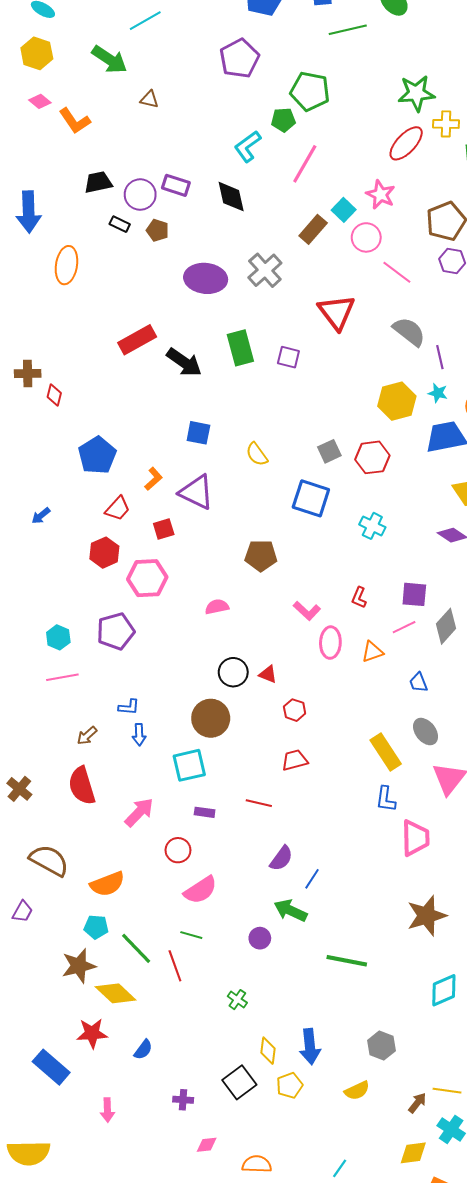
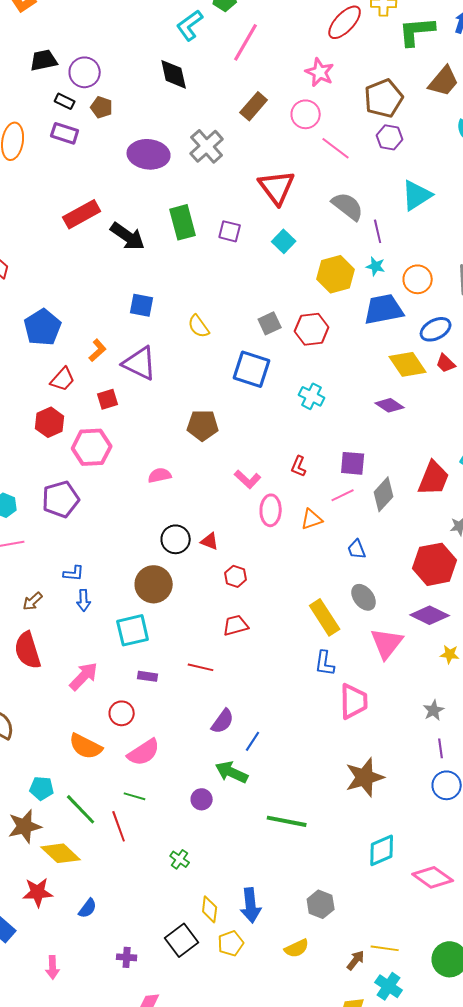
purple rectangle: (176, 185) -> (65, 133), moved
cyan square: (344, 210) -> (284, 241), moved
orange semicircle: (107, 884) -> (86, 746), moved, turned 48

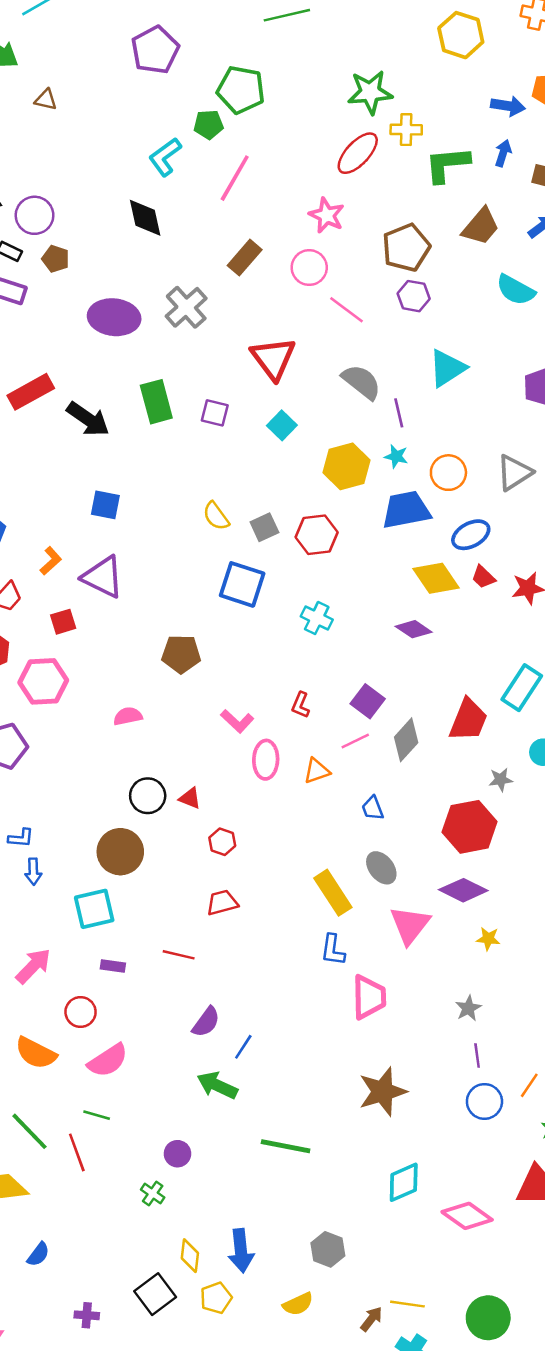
yellow semicircle: (199, 326) -> (216, 516), moved
purple square: (353, 463) -> (368, 701), turned 32
purple circle: (202, 799) -> (177, 1154), moved

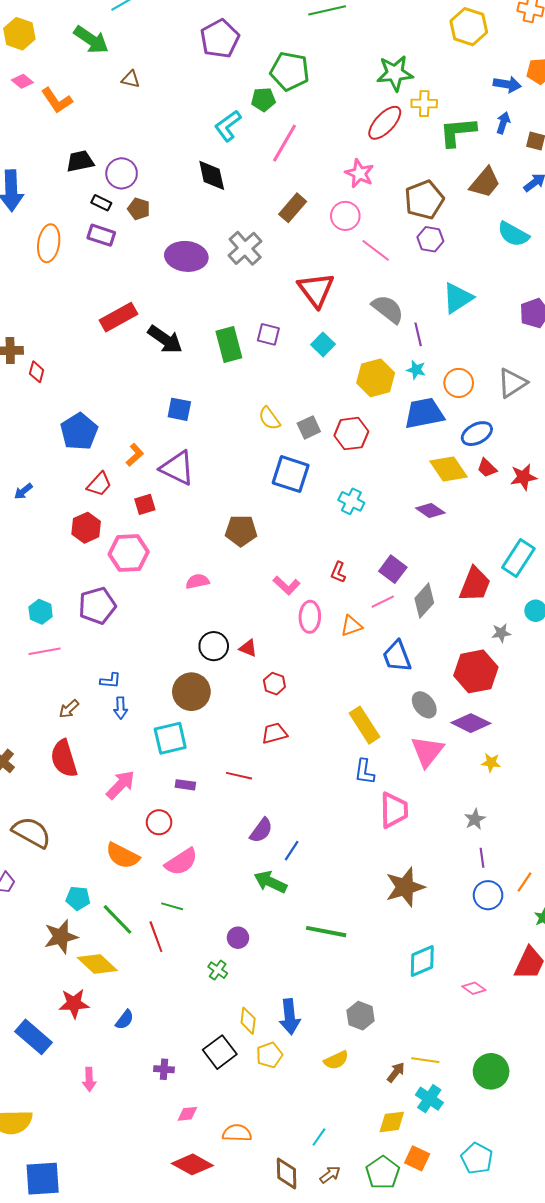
green rectangle: (156, 402) -> (229, 344), moved
blue trapezoid: (373, 808) -> (397, 656), size x1.6
gray ellipse: (381, 868) -> (424, 705), moved
pink diamond: (467, 1216) -> (474, 988), size x0.6

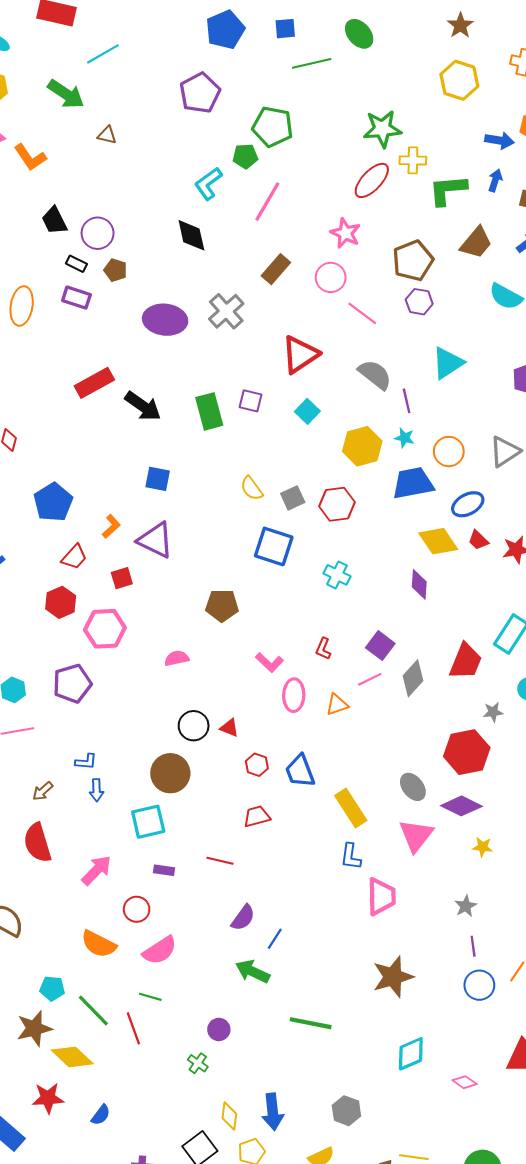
black trapezoid: (80, 161) -> (54, 221), turned -104
red triangle: (316, 290) -> (300, 354), turned 33
purple diamond: (430, 510) -> (419, 584), turned 60
blue trapezoid: (397, 656) -> (300, 771), moved

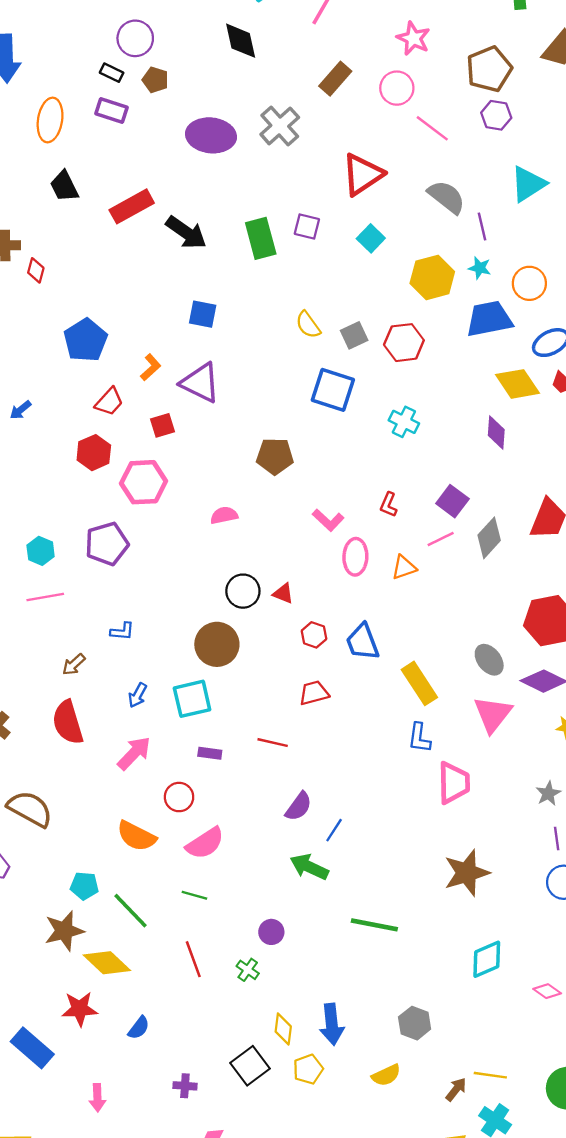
black trapezoid: (54, 221) -> (64, 186), moved
blue arrow: (97, 790) -> (138, 695), moved, turned 30
red line: (133, 1028) -> (193, 959), moved

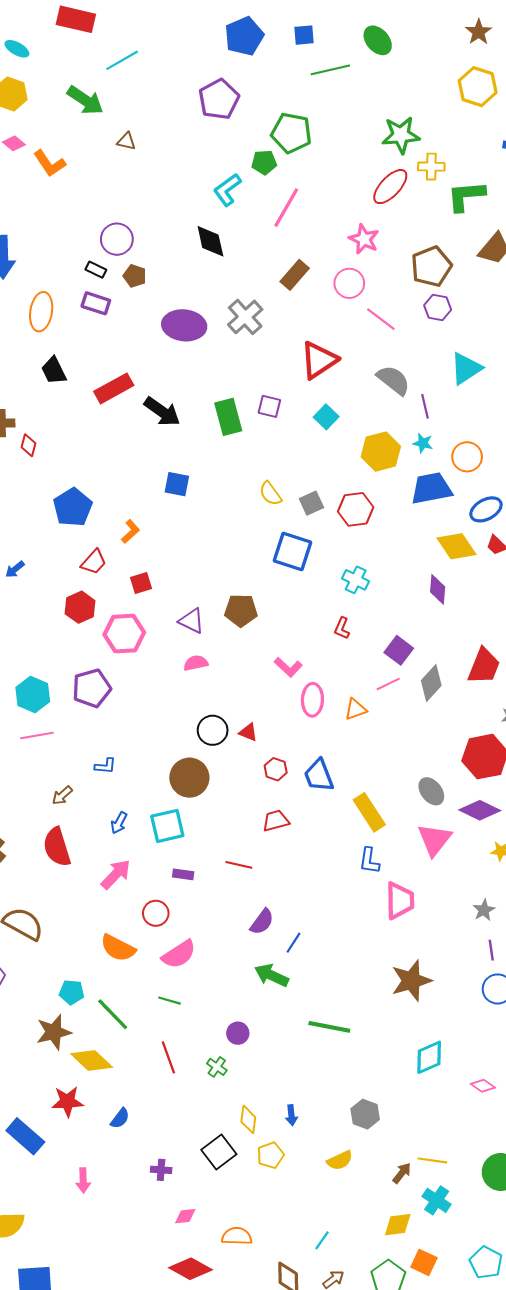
purple triangle: (200, 383) -> (192, 621), moved, size x0.7
red L-shape: (389, 505) -> (342, 628), moved
cyan hexagon: (41, 551) -> (33, 695), size x1.4
blue arrow: (332, 1024) -> (291, 1115), size x0.6

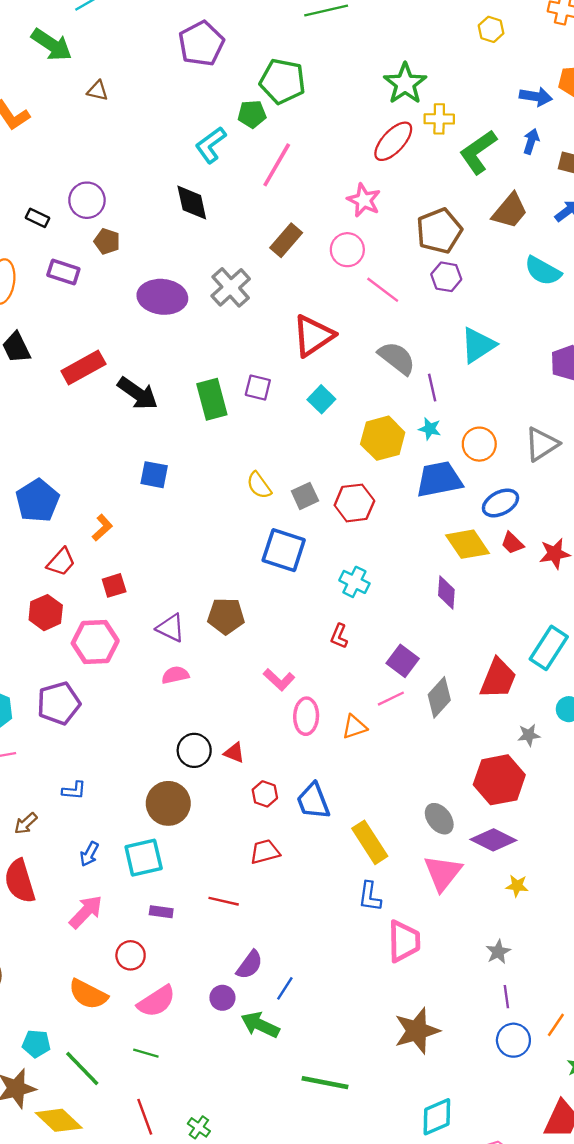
yellow hexagon: (478, 87) -> (491, 29), size x0.6
green star: (401, 135) -> (405, 84), turned -30
green L-shape: (466, 196) -> (478, 152), turned -30
black rectangle: (96, 270) -> (37, 218), moved
purple circle: (238, 1033) -> (222, 998), moved

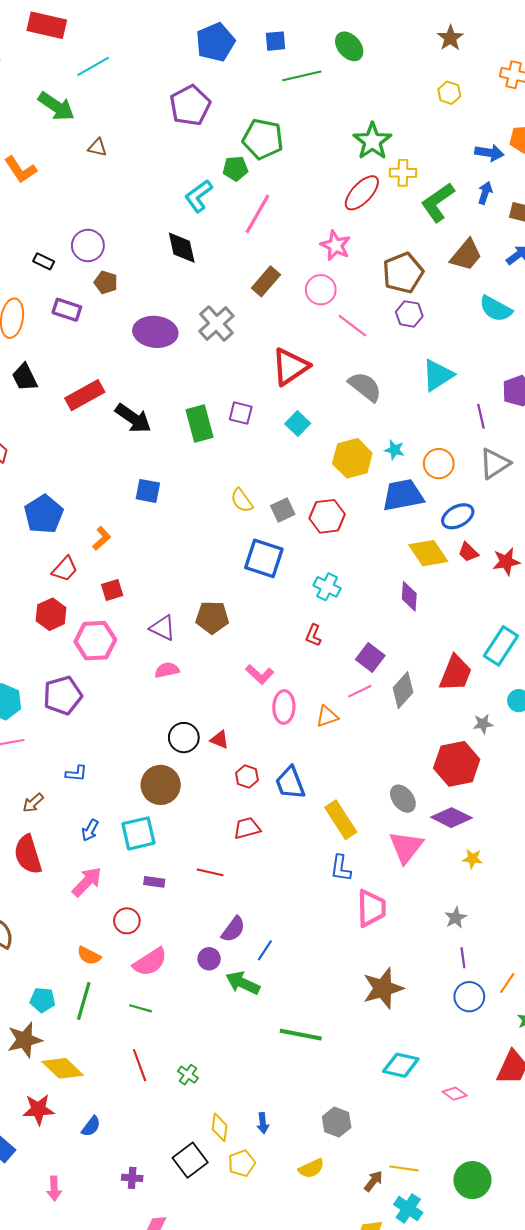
purple line: (432, 388) -> (481, 416), moved
orange semicircle: (88, 994) -> (89, 956), size x0.7
green line: (82, 1068) -> (84, 1001), moved, turned 60
cyan diamond: (437, 1117) -> (401, 1065), turned 36

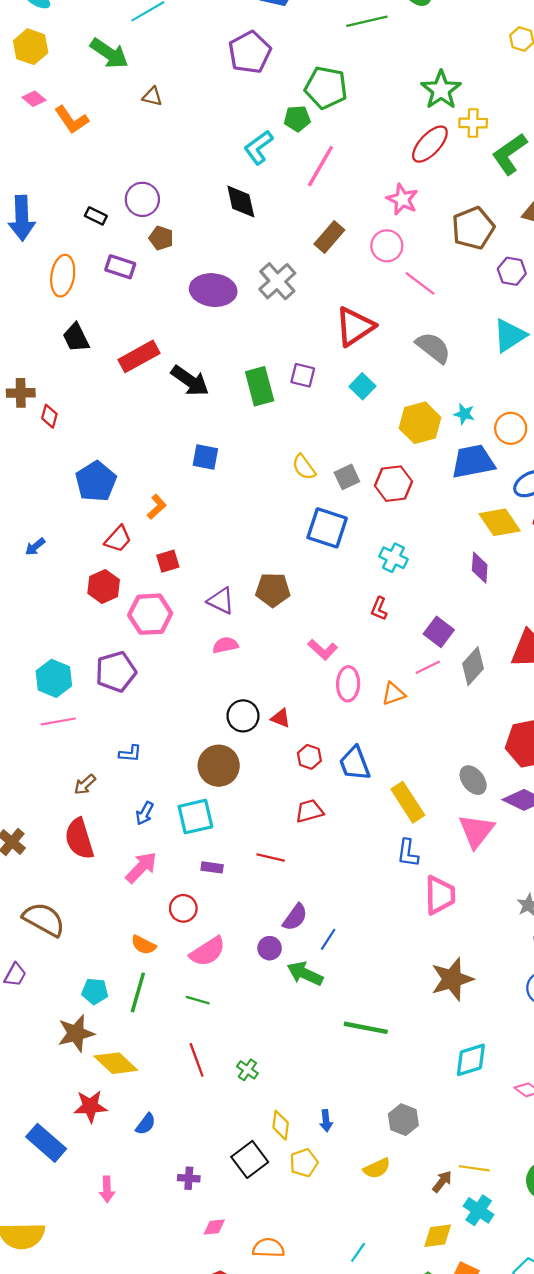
purple hexagon: (409, 314) -> (512, 271), moved
cyan diamond: (401, 1065) -> (471, 1060), turned -30

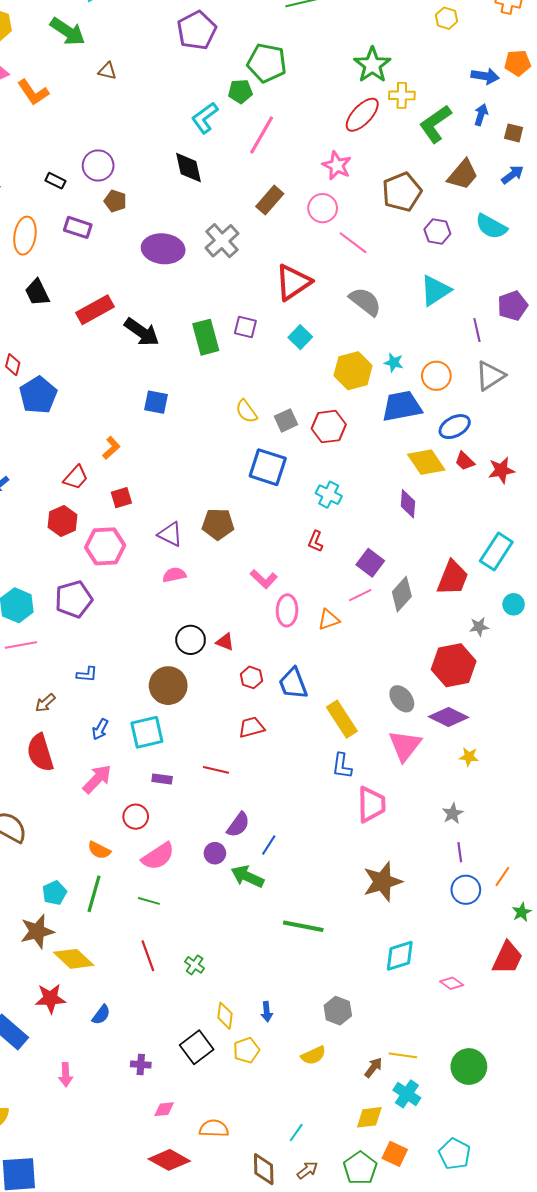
blue pentagon: (96, 481) -> (38, 395), moved
cyan pentagon: (95, 991) -> (54, 893), turned -30

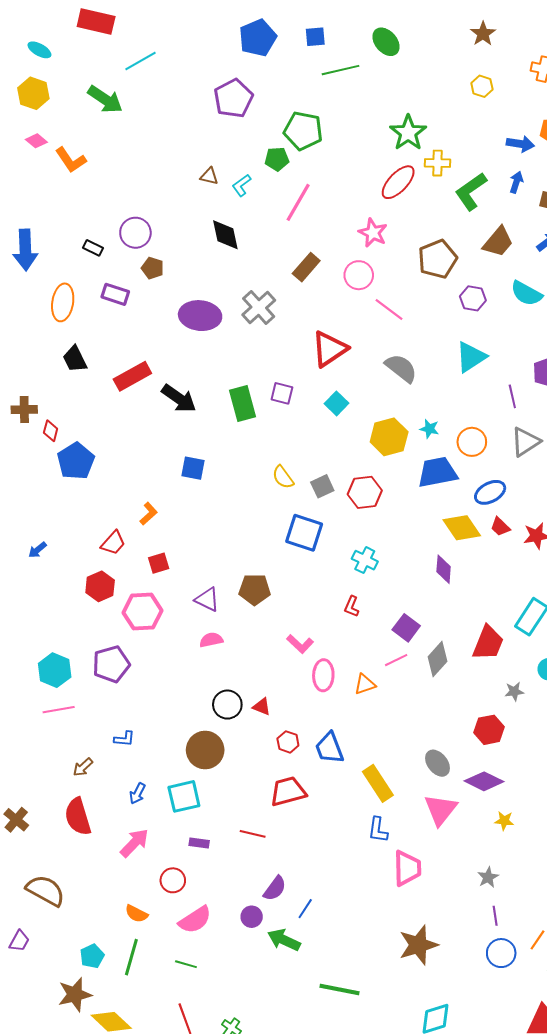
brown triangle: (107, 71) -> (209, 176), moved
cyan L-shape: (205, 118) -> (242, 185), size x0.7
red hexagon: (454, 665) -> (489, 730), size x0.7
red trapezoid: (251, 727) -> (288, 791), size x1.4

